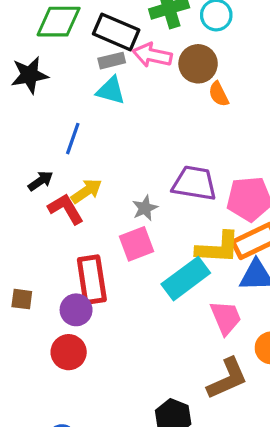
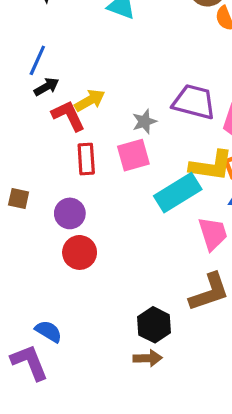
blue line: (73, 139) -> (37, 60), moved
red rectangle: (92, 280) -> (86, 159), moved, size x0.7
red circle: (69, 352) -> (80, 252), moved

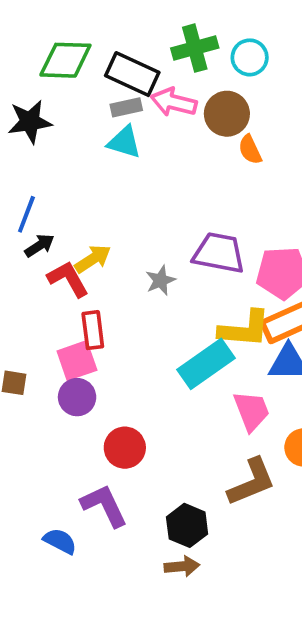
pink square: (133, 155) -> (77, 361), moved
red circle: (80, 252) -> (125, 448), moved
purple L-shape: (29, 362) -> (104, 506), moved

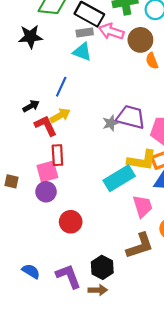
blue line: (26, 214) -> (61, 87), moved
gray star: (160, 280) -> (111, 123), moved
purple L-shape: (104, 506) -> (68, 276), moved

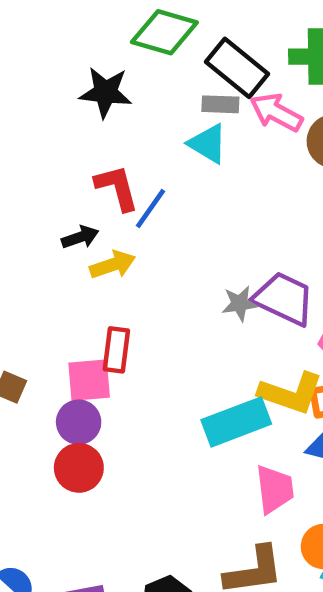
yellow arrow: (60, 116) -> (113, 265), moved
red L-shape: (46, 126) -> (117, 188), moved
red circle: (71, 222) -> (79, 468), moved

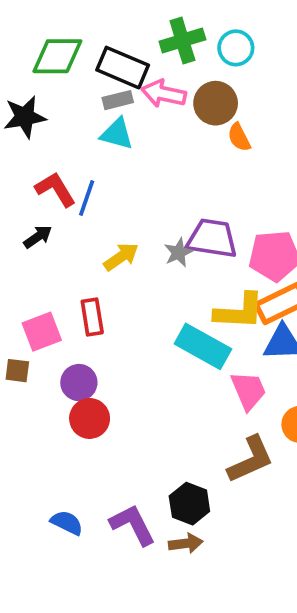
yellow arrow: (113, 265) -> (121, 257), moved
pink square: (89, 380) -> (42, 332), moved
cyan rectangle: (236, 422) -> (203, 346), turned 66

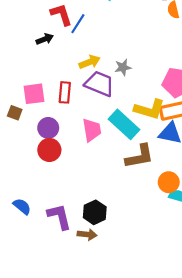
purple trapezoid: (212, 238) -> (99, 84), moved
pink trapezoid: (248, 391) -> (92, 130), moved
brown L-shape: (251, 459) -> (139, 156), moved

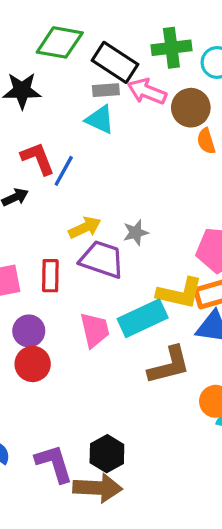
cyan rectangle: (124, 124) -> (143, 318), turned -64
brown arrow: (87, 235) -> (98, 488), size x1.6

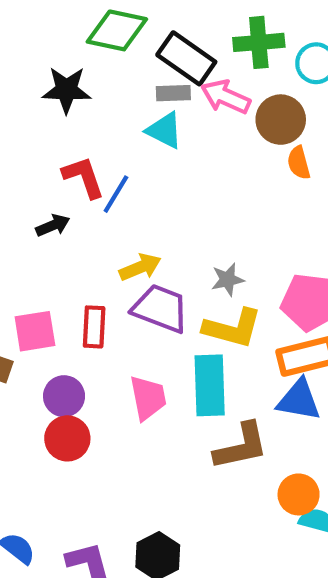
gray star: (136, 233) -> (228, 280), moved
yellow L-shape: (180, 293) -> (233, 328), moved
cyan rectangle: (143, 318) -> (210, 385), turned -69

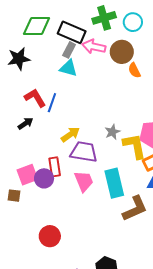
gray rectangle: (173, 93) -> (69, 50), turned -49
yellow L-shape: (233, 328) -> (134, 146), moved, turned -104
purple circle: (64, 396) -> (44, 178), moved
pink trapezoid: (148, 398) -> (84, 181), moved
red circle: (67, 438) -> (50, 236), moved

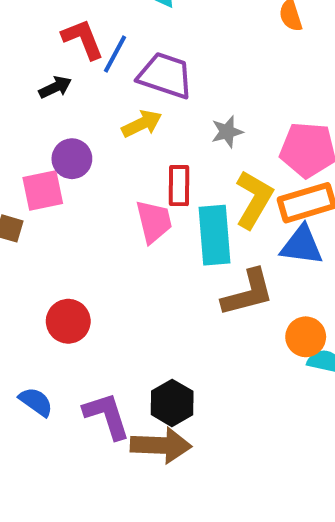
yellow L-shape: (134, 146) -> (254, 199), moved, turned 32
purple trapezoid: (84, 152) -> (165, 75), moved
red rectangle: (55, 167) -> (179, 186), moved
purple circle: (44, 178) -> (72, 159), moved

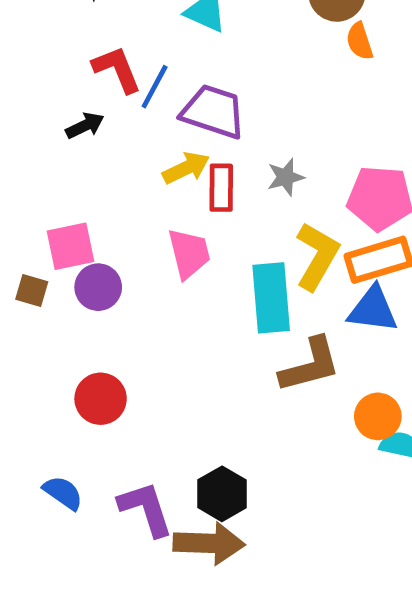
purple circle: (72, 159) -> (98, 287), moved
red rectangle: (179, 186) -> (221, 188), moved
pink trapezoid: (154, 222) -> (189, 253), moved

